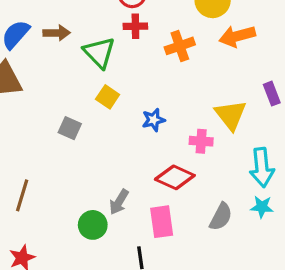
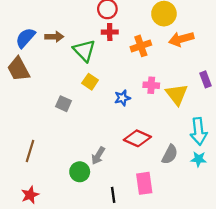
pink cross: (201, 141) -> (151, 85), moved
gray semicircle: (221, 217) -> (170, 154), moved
pink rectangle: (162, 222) -> (144, 183), moved

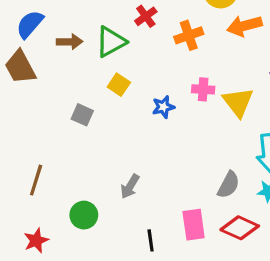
red cross: (110, 32) -> (146, 16), turned -35
brown arrow: (54, 37) -> (69, 42), moved
green triangle: (84, 51) -> (111, 42), turned 45
red diamond: (137, 138) -> (240, 228), moved
green circle: (80, 172) -> (84, 215), moved

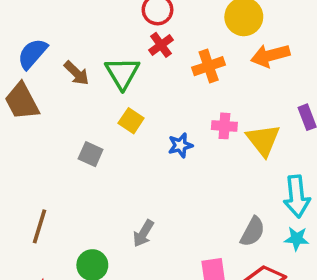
brown arrow: (69, 42) -> (76, 73), turned 45
green triangle: (111, 42) -> (122, 73), turned -32

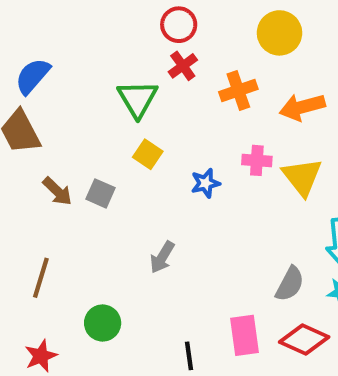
orange arrow: (270, 56) -> (302, 107), moved
brown arrow: (76, 73) -> (57, 191), moved
gray arrow: (143, 233) -> (162, 257), moved

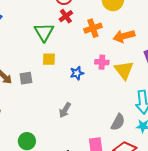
yellow square: (148, 154) -> (49, 59), turned -32
gray square: (101, 193) -> (26, 78), turned -32
gray arrow: (162, 257) -> (65, 110), moved

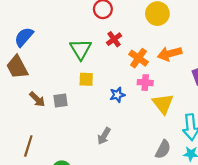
red cross: (66, 16) -> (114, 39), moved
orange cross: (93, 28) -> (138, 58), moved, turned -36
yellow triangle: (124, 70) -> (163, 104), moved

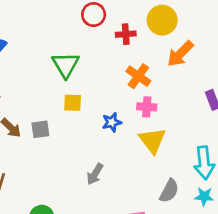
red cross: (114, 39) -> (126, 34), moved, turned 32
orange arrow: (170, 54) -> (180, 54), moved, turned -30
yellow triangle: (163, 104) -> (152, 140), moved

